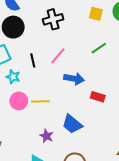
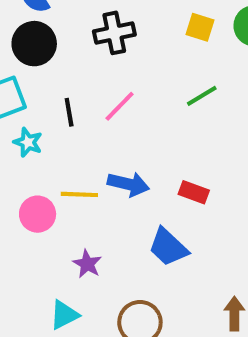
blue arrow: (74, 79) -> (128, 184), moved
pink circle: (19, 101) -> (38, 214), moved
blue trapezoid: (72, 124) -> (168, 247), moved

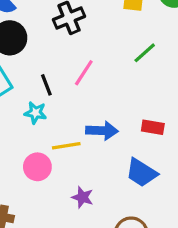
cyan star: (28, 142) -> (35, 113), moved

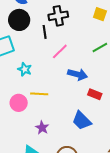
black line: (46, 85) -> (45, 32), moved
blue arrow: (102, 131) -> (78, 74), moved

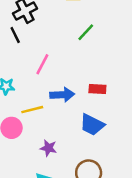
pink line: (60, 51) -> (42, 64), moved
blue arrow: (78, 74) -> (62, 95), moved

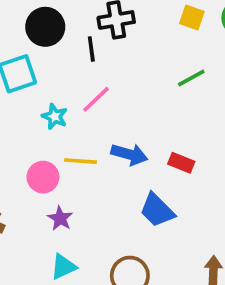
pink line: (42, 64) -> (96, 99), moved
purple star: (48, 148) -> (60, 218), moved

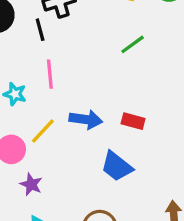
pink line: (96, 99) -> (50, 74), turned -44
yellow line: (80, 161) -> (43, 131), turned -44

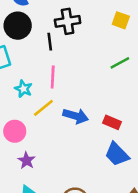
yellow line: (43, 131) -> (43, 108), moved
blue trapezoid: (117, 166) -> (117, 154), moved

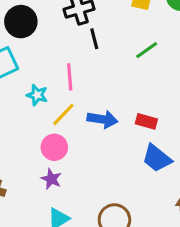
black line: (50, 42) -> (94, 39), moved
pink circle: (15, 131) -> (54, 147), moved

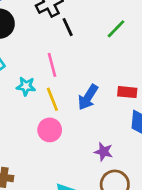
yellow line: (63, 114) -> (52, 99), turned -55
blue arrow: (103, 119) -> (88, 97), turned 124
purple star: (51, 179) -> (104, 152), moved

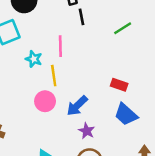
blue arrow: (88, 97) -> (77, 106), moved

